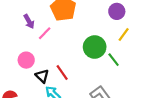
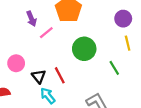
yellow line: (124, 34) -> (128, 43), turned -56
green circle: (95, 47) -> (84, 49), moved
pink circle: (26, 60) -> (16, 63), moved

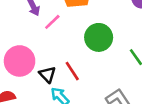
pink circle: (16, 63) -> (20, 61), size x1.5

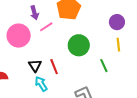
pink circle: (20, 61) -> (19, 36), moved

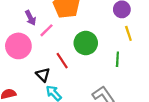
green line: (104, 66) -> (117, 59), turned 40
red line: (54, 67) -> (62, 61), moved

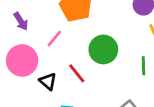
purple arrow: (30, 18) -> (21, 21), moved
black triangle: (43, 75) -> (48, 81), moved

